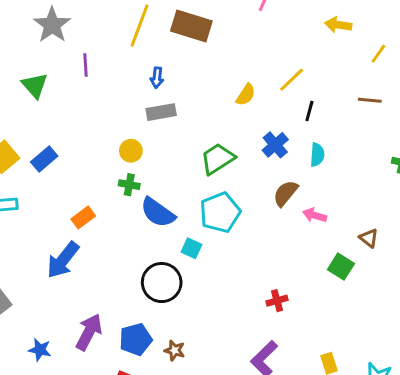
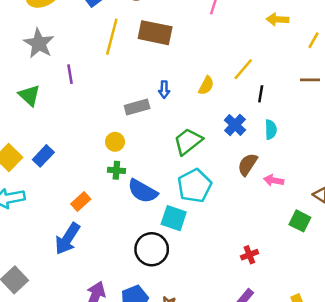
blue arrow: (157, 78) -> (164, 90), moved
cyan square: (191, 248) -> (174, 218), size x1.5

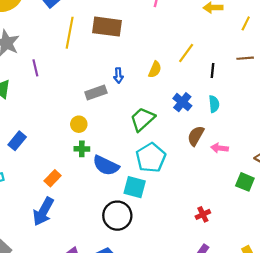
black line: (261, 94) -> (212, 70), moved

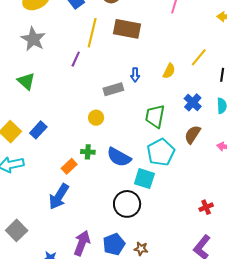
purple line: (35, 68) -> (76, 59), moved, turned 35
green trapezoid: (142, 119) -> (155, 116), turned -40
brown semicircle: (196, 136) -> (192, 134), moved
green cross: (82, 149) -> (88, 152), moved

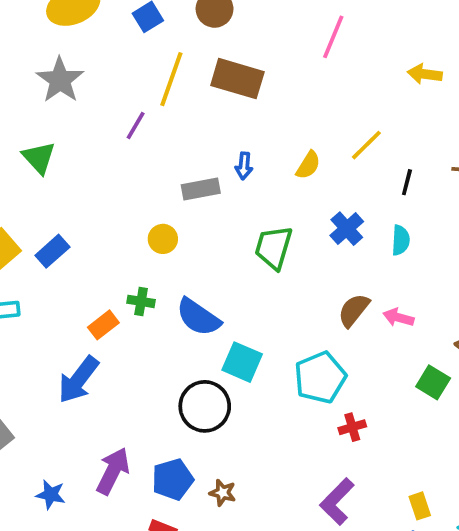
brown semicircle: (192, 134) -> (354, 310), moved
cyan pentagon: (161, 152) -> (320, 378), moved

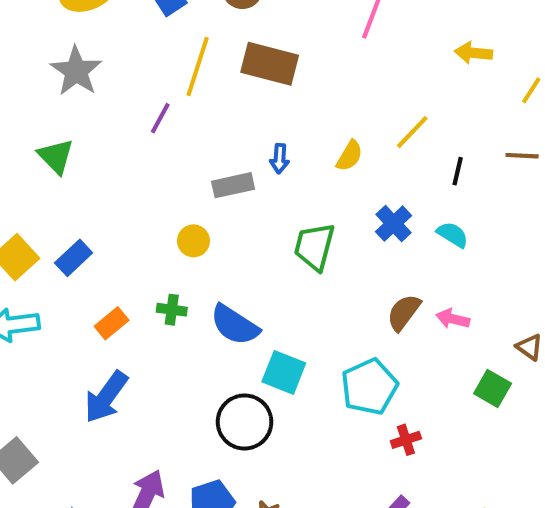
cyan semicircle: (401, 240) -> (453, 235), turned -60
orange rectangle: (103, 325) -> (112, 323), moved

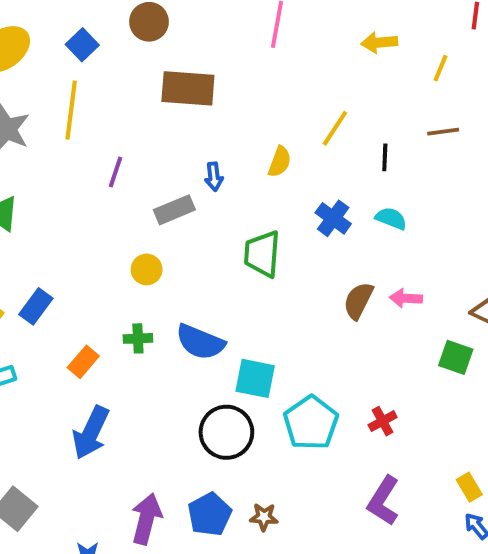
yellow line: (198, 66) -> (71, 110), moved
purple line: (160, 118) -> (115, 172), moved
cyan pentagon: (369, 387) -> (311, 423), moved

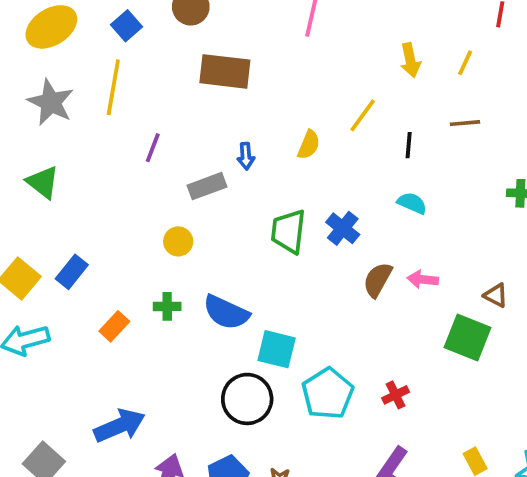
yellow arrow: (379, 42) -> (410, 60), moved, turned -100
blue cross: (333, 218) -> (343, 228), moved
green square: (456, 357) -> (468, 337), size x1.4
blue arrow: (91, 433) -> (120, 426), moved, turned -141

